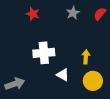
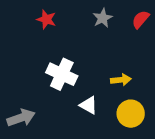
white cross: (44, 53) -> (62, 74), turned 30
yellow arrow: (86, 57) -> (121, 80), turned 80

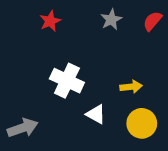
red star: (46, 19) -> (50, 21), turned 30

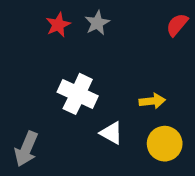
gray star: (111, 20) -> (97, 23), moved
gray arrow: (23, 128) -> (26, 149), turned 132

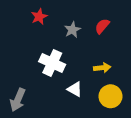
gray star: (97, 23) -> (72, 30), moved
red semicircle: (177, 25) -> (102, 26), moved

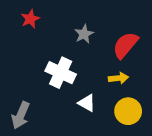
red star: (39, 17) -> (30, 19), moved
red semicircle: (102, 26) -> (125, 45), moved, size x1.5

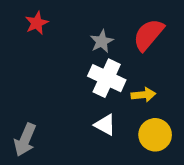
red semicircle: (125, 45) -> (148, 35), moved
white cross: (61, 73) -> (107, 78), moved

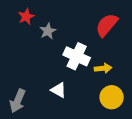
gray star: (102, 41) -> (48, 31), moved
white triangle: (105, 125) -> (59, 90), moved

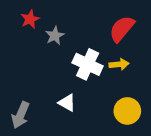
yellow arrow: (103, 68) -> (119, 64), moved

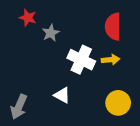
red star: (30, 19) -> (28, 18), turned -30
red semicircle: (122, 29) -> (113, 27), turned -40

